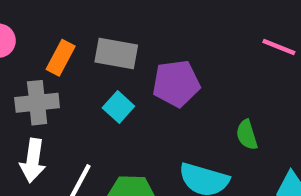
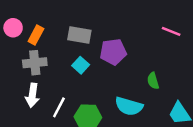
orange rectangle: (61, 58) -> (36, 35), moved

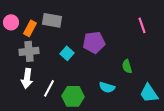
pink line: (171, 31) -> (142, 25), turned 49
gray rectangle: (79, 35) -> (52, 20), moved
cyan semicircle: (129, 106) -> (107, 87), size x0.7

